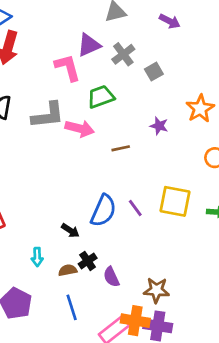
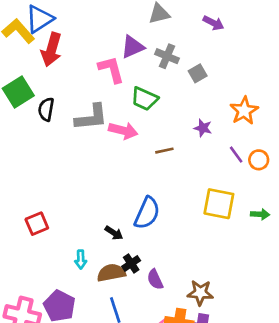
gray cross: (123, 54) -> (167, 56), turned -30
green trapezoid: (101, 97) -> (144, 99), turned -136
purple line: (135, 208) -> (236, 155), moved
brown semicircle: (68, 270) -> (111, 273), size x1.5

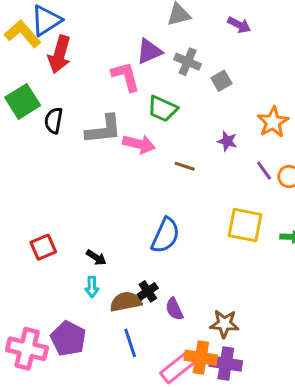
brown line: (164, 151) -> (185, 166), turned 30
black arrow: (114, 233) -> (96, 257), moved

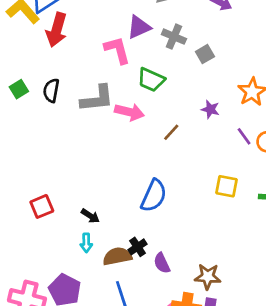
green square: (23, 101) -> (19, 89), moved, size x0.6
brown line: (185, 166) -> (171, 132), turned -66
yellow square: (245, 225) -> (227, 186), size x0.7

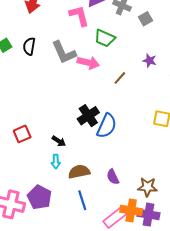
gray L-shape: (97, 99) -> (64, 52), turned 72
black cross: (138, 247) -> (88, 116), moved, size x1.5

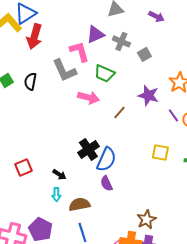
gray L-shape: (64, 52) -> (64, 70), moved
purple star: (149, 61) -> (148, 95), size x1.5
purple semicircle: (113, 177) -> (106, 183), moved
brown star: (147, 187) -> (146, 219), turned -30

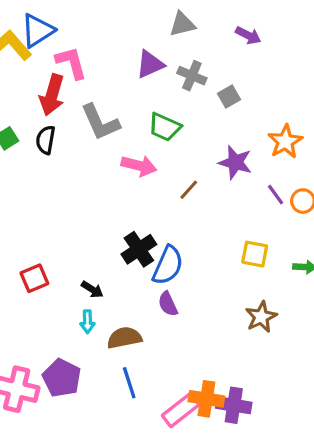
red arrow: (34, 36) -> (52, 95), moved
pink L-shape: (79, 51) -> (71, 63), moved
brown star: (146, 219) -> (261, 317), moved

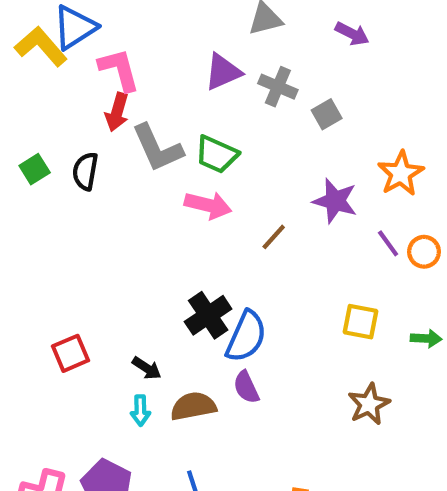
red arrow: (52, 95) -> (117, 112), moved, size x0.7
green trapezoid: (165, 127) -> (217, 154), moved
brown semicircle: (124, 338) -> (193, 406), moved

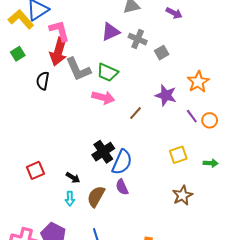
red arrow: (117, 112) -> (58, 52), size x1.5
green square: (35, 169) -> (18, 54), moved
yellow square: (360, 322) -> (178, 155), turned -30
brown semicircle: (193, 406) -> (96, 196), turned -50

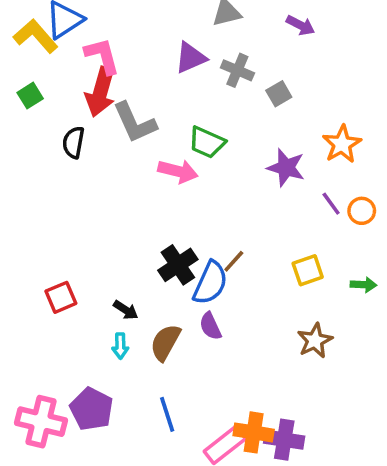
green trapezoid: (107, 72) -> (207, 142), moved
brown line: (136, 113) -> (234, 261), moved

